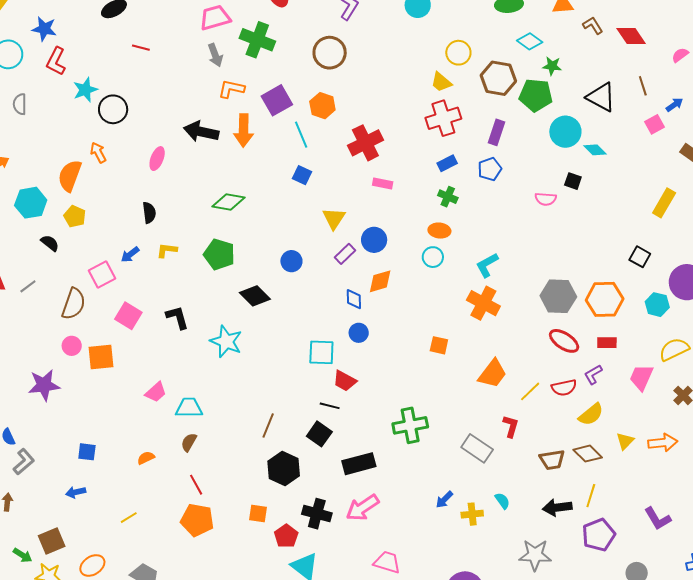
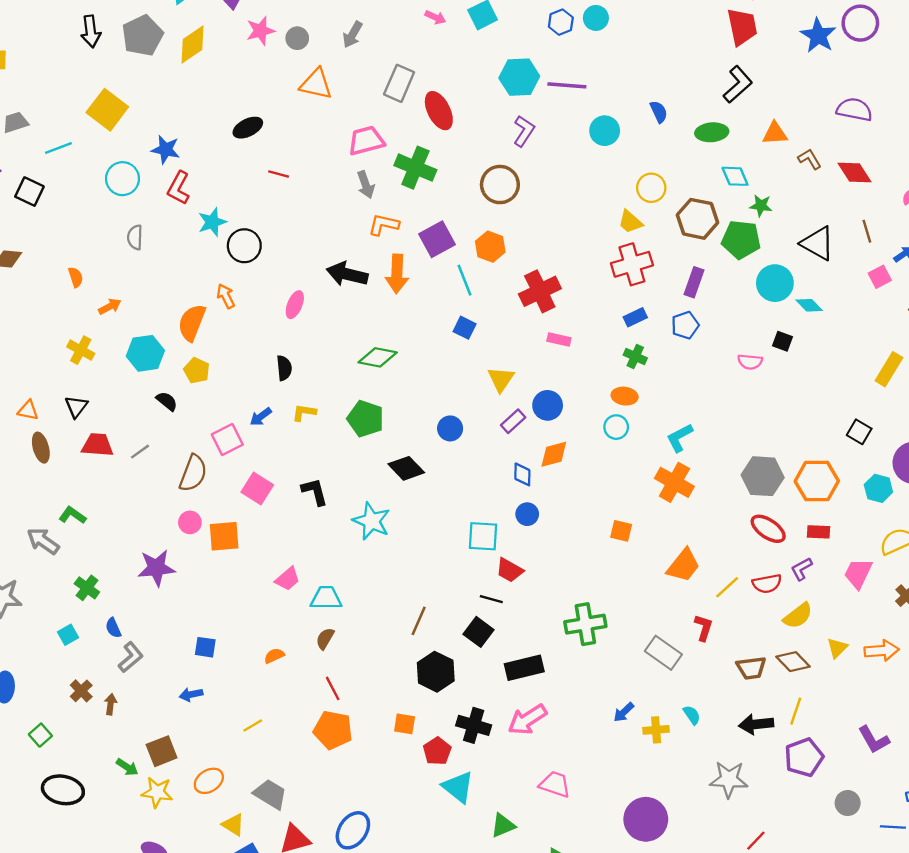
cyan diamond: (530, 41) -> (735, 176), turned 30

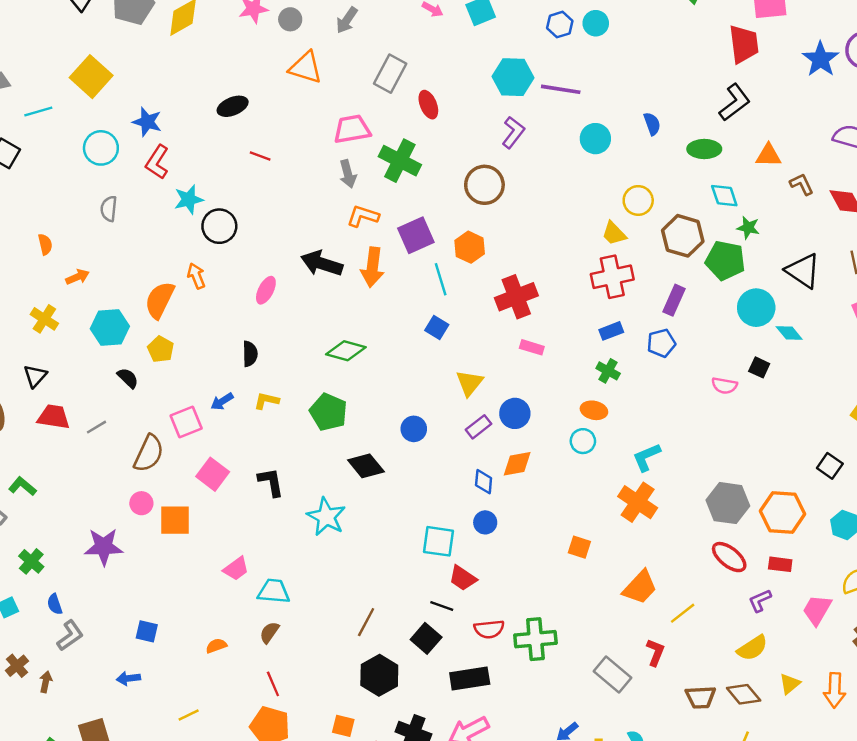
red ellipse: (439, 111) -> (428, 105), size x0.7
red semicircle: (767, 584) -> (489, 629), moved
orange arrow: (882, 651) -> (835, 690), turned 92

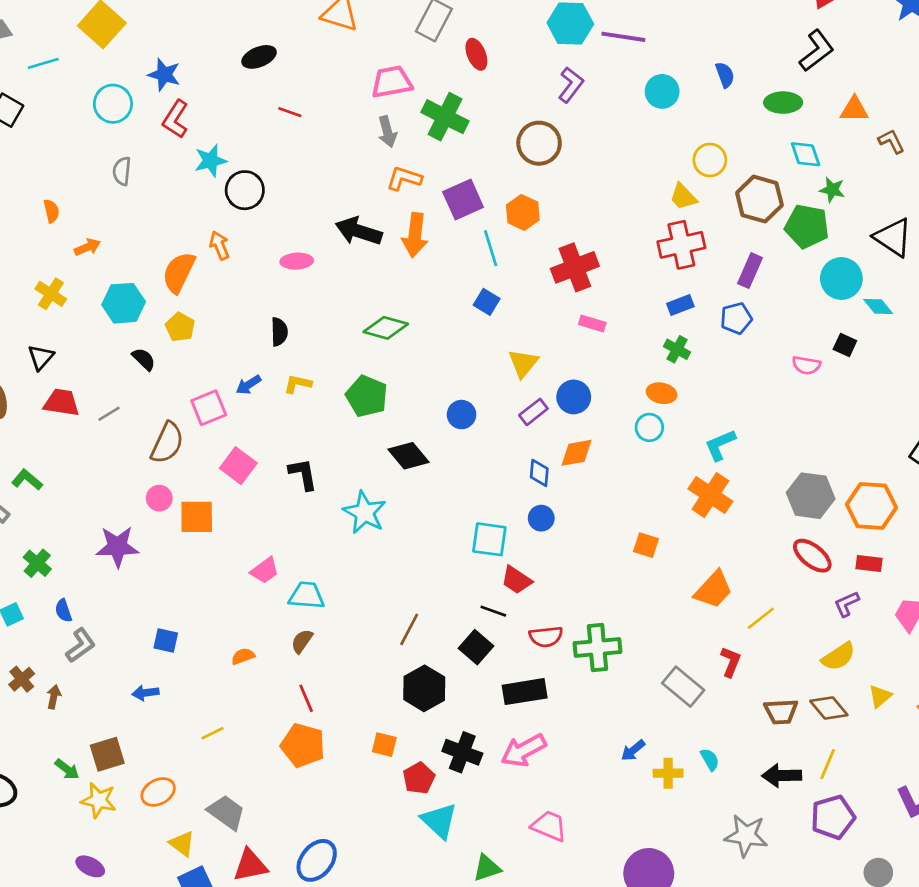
pink ellipse: (266, 290) -> (297, 261), turned 60

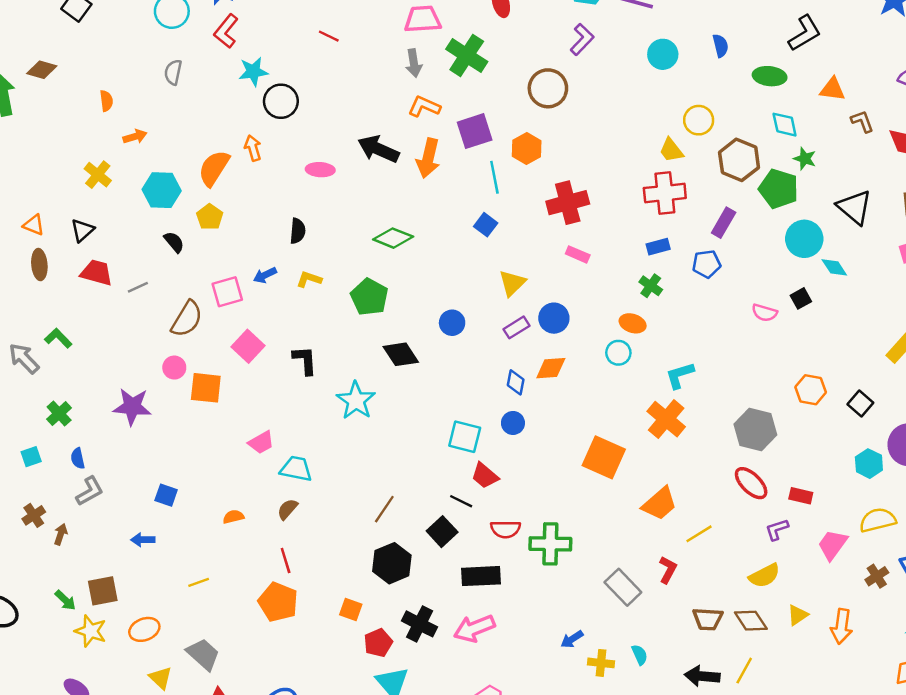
black square: (845, 345) -> (801, 298), turned 30
orange hexagon: (871, 506) -> (811, 390), moved, size x0.7
orange square: (646, 545) -> (604, 457), size x1.8

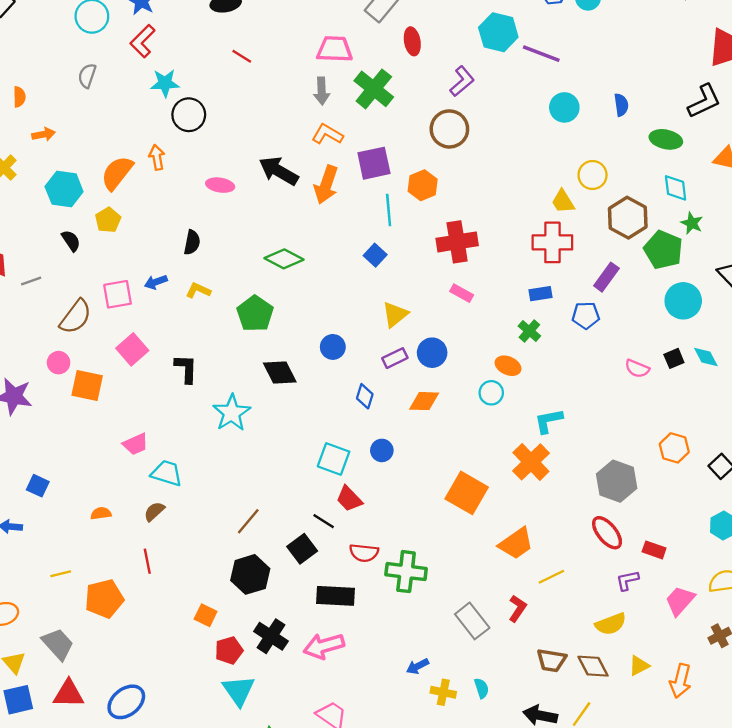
purple L-shape: (582, 39) -> (462, 81), moved
cyan diamond: (834, 267) -> (706, 357), moved
blue diamond: (516, 382) -> (365, 396), moved
orange pentagon: (278, 602) -> (104, 599), moved, turned 30

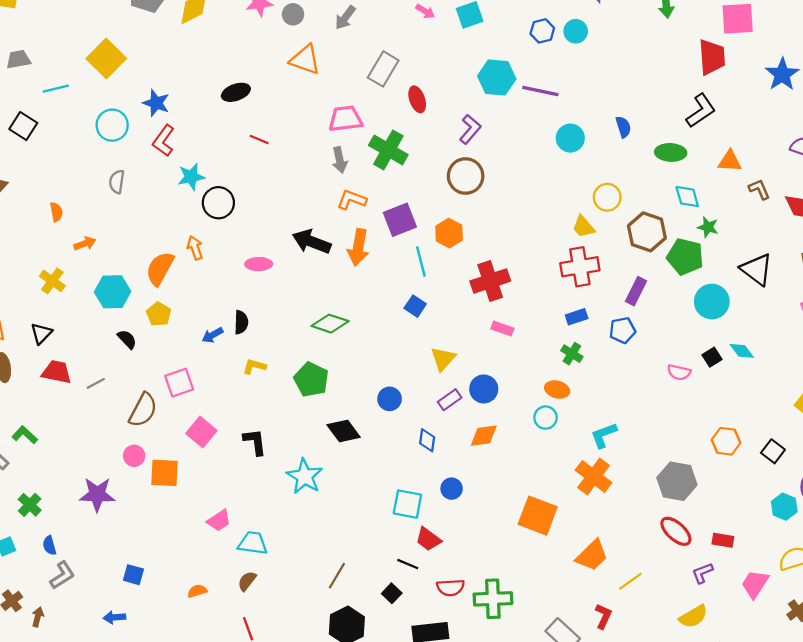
blue arrow: (156, 282) -> (212, 335), moved
black square: (302, 549) -> (392, 593), size x0.7

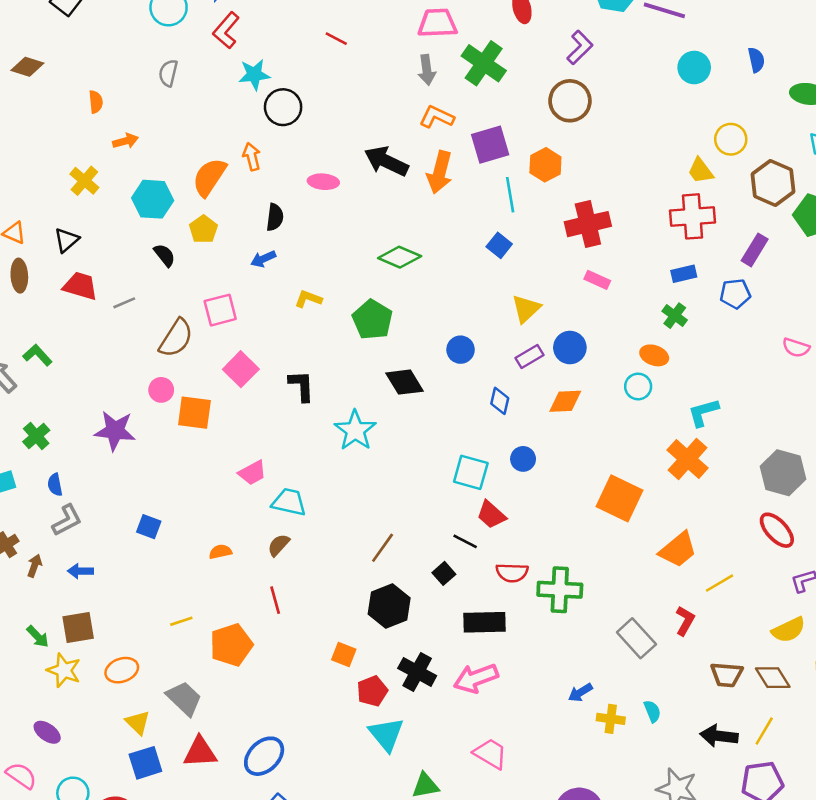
black semicircle: (241, 322) -> (275, 217), moved
blue arrow: (114, 617) -> (80, 571), moved

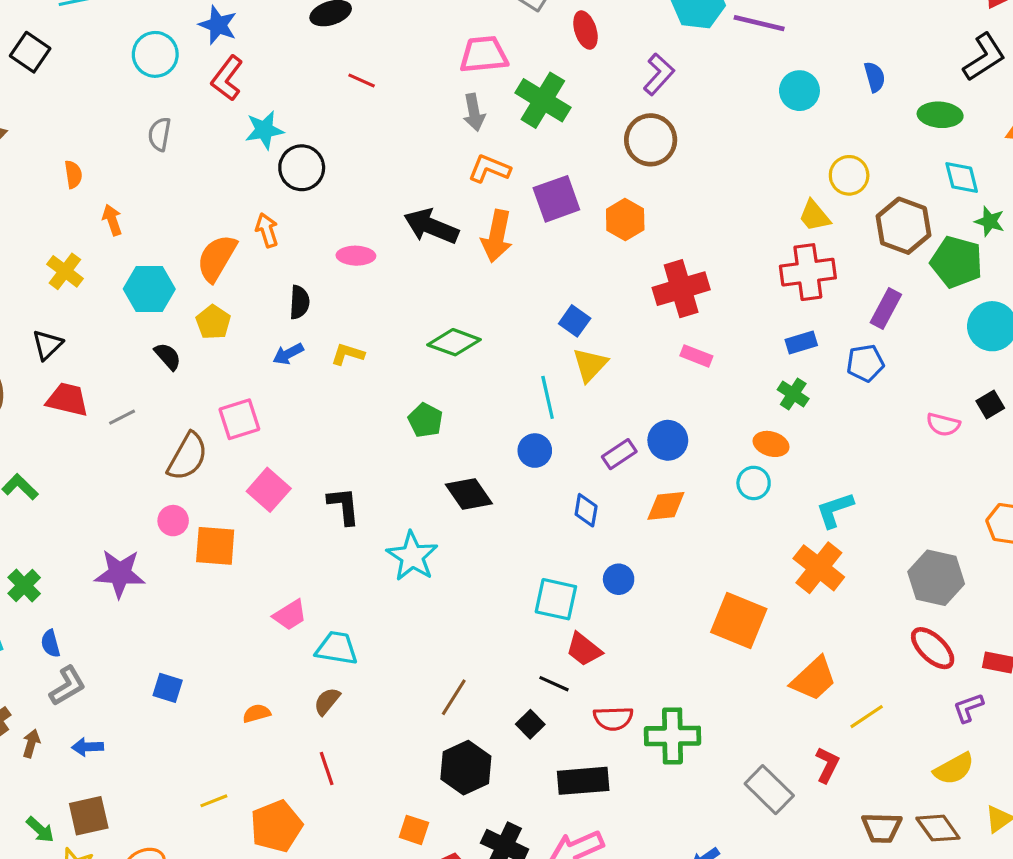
orange arrow: (125, 141) -> (112, 220), turned -90
cyan line: (510, 195) -> (548, 397), moved
yellow L-shape: (308, 299) -> (348, 354), moved
yellow triangle: (526, 309) -> (590, 365), moved
green pentagon: (372, 320) -> (425, 420), size x0.7

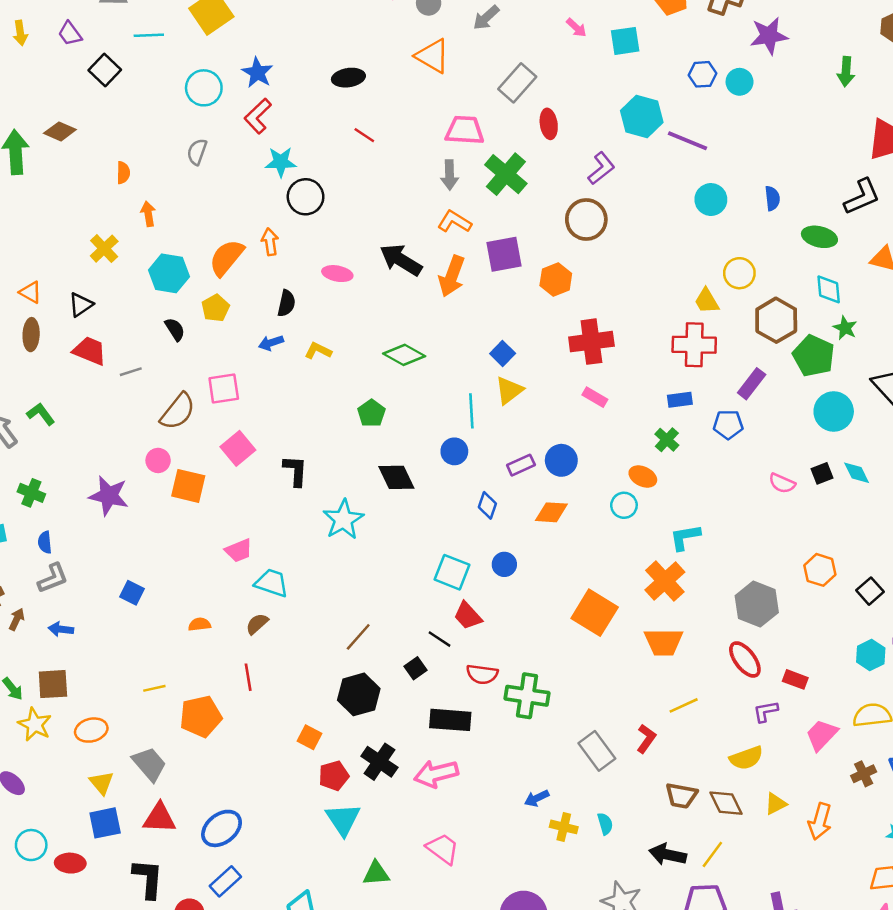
green cross: (24, 585) -> (31, 493), turned -32
orange trapezoid: (814, 679) -> (664, 642), moved, turned 33

